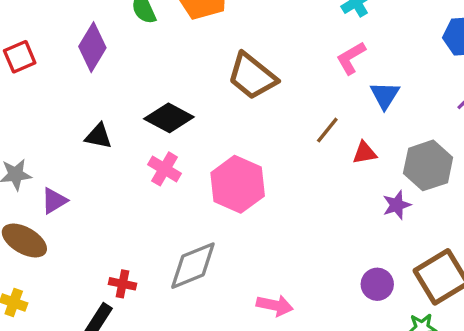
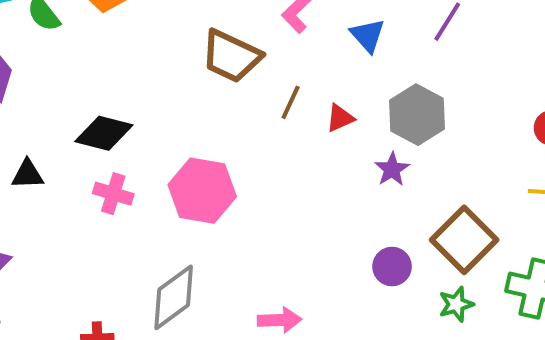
brown trapezoid: (252, 76) -> (231, 56), moved
blue triangle: (385, 95) -> (368, 35), moved

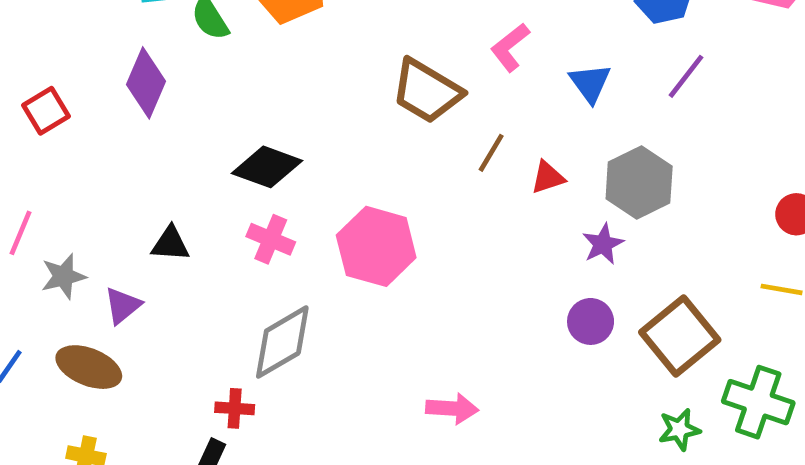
black triangle: (28, 174) -> (170, 244), moved
purple circle: (392, 267) -> (591, 321), moved
gray diamond: (174, 297) -> (282, 342), moved
green star: (456, 304) -> (679, 429), moved

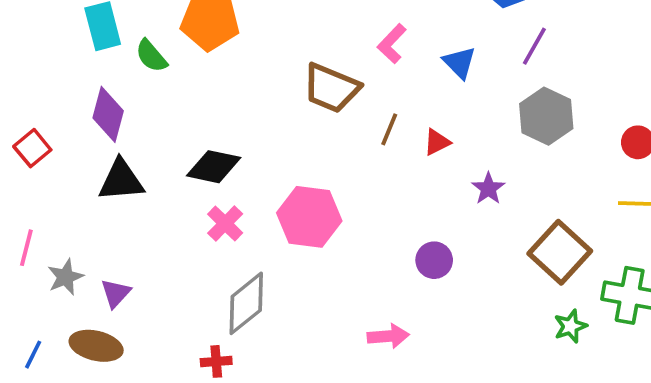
gray hexagon: (639, 182) -> (546, 116), moved
pink cross: (271, 239) -> (225, 224), turned 30
black triangle: (170, 244) -> (121, 180), moved, size x1.5
purple circle: (591, 321) -> (434, 260), moved

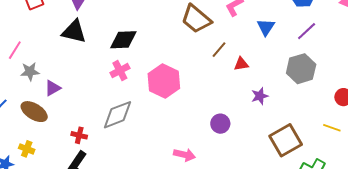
black diamond: (214, 167) -> (123, 40), turned -32
red cross: (216, 361) -> (79, 135), moved

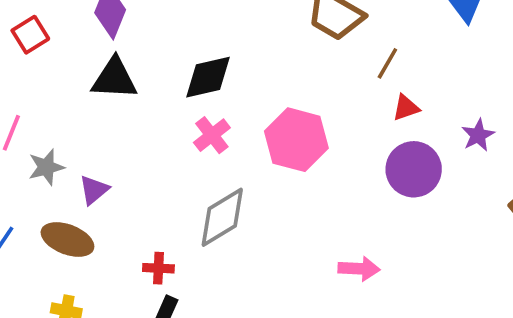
red triangle: (241, 64) -> (406, 108), moved
purple circle: (220, 124) -> (414, 169), moved, size x1.5

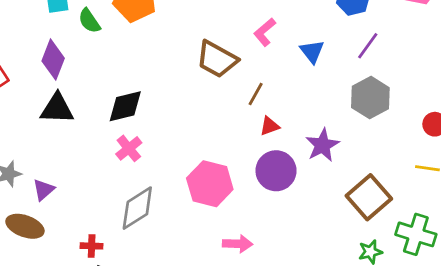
purple star: (478, 135) -> (322, 145), size x1.4
pink hexagon: (296, 140) -> (210, 184), moved

